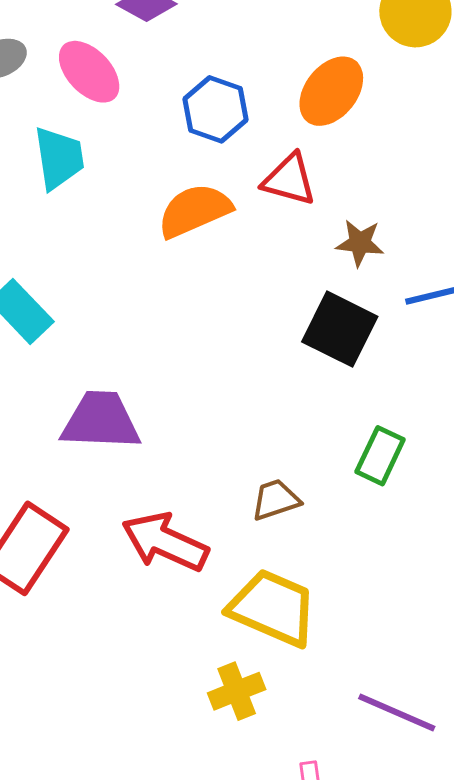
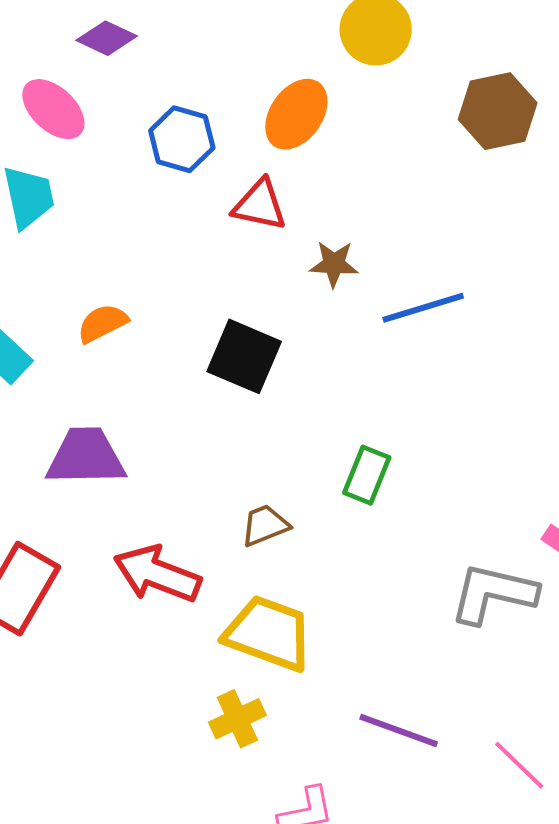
orange semicircle: (195, 211) -> (102, 323), moved, size x0.7
black square: (340, 329) -> (244, 356), moved

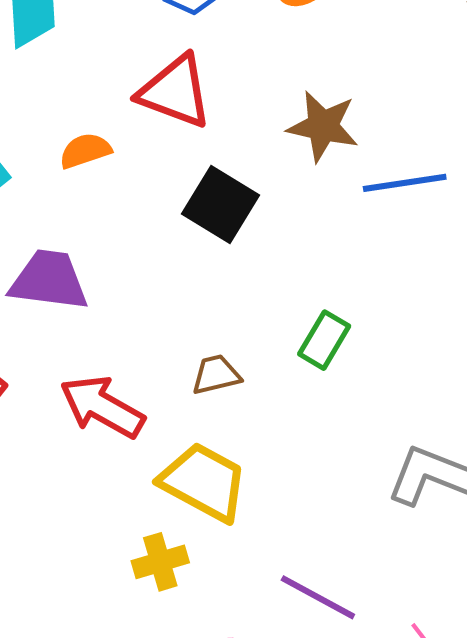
red triangle: (260, 205) -> (175, 92), moved, size x1.4
brown star: (334, 264) -> (323, 126), size x1.5

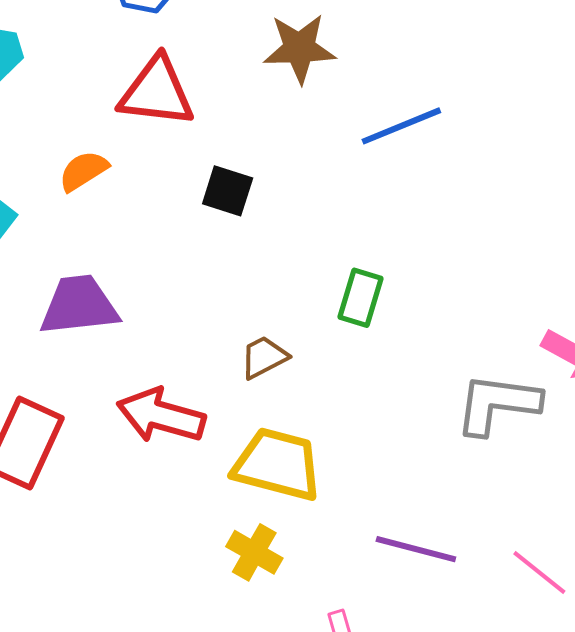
brown star: (323, 126) -> (299, 48), moved
black square: (220, 204) -> (228, 191), size x0.7
yellow cross: (160, 562) -> (254, 552), turned -30

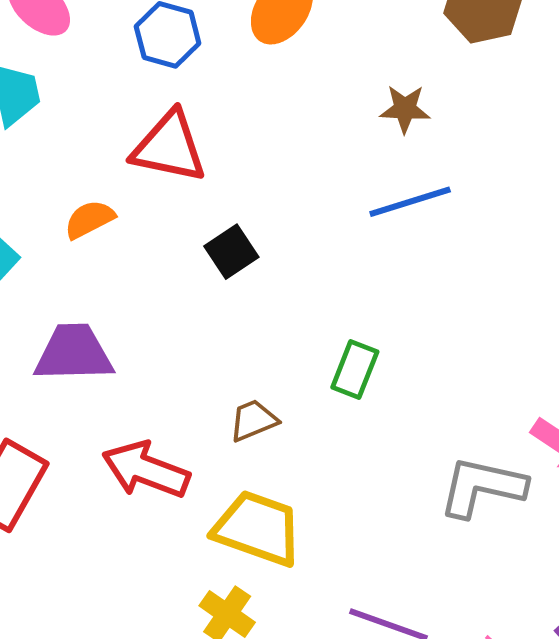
brown star: (299, 48) -> (405, 109), moved, size x0.7
black square: (228, 191) -> (231, 252), turned 34

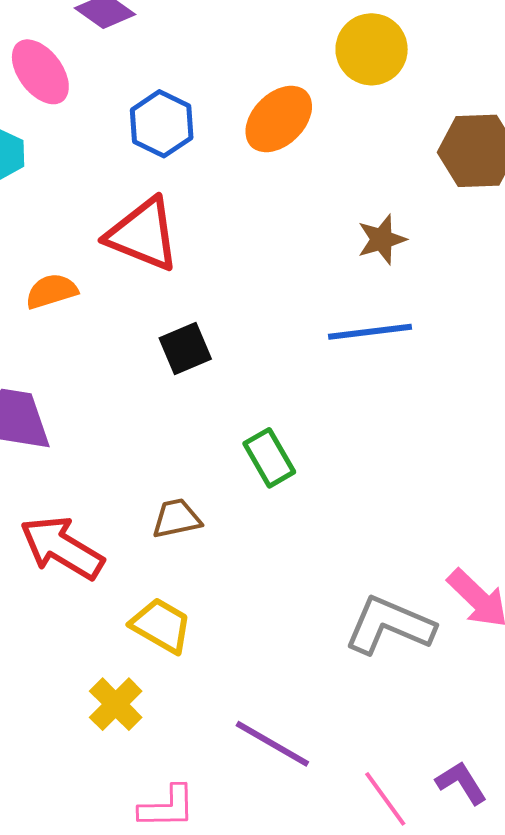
brown star: (405, 109) -> (382, 239), turned -30
green rectangle: (355, 369) -> (269, 458), moved, turned -62
yellow trapezoid: (258, 528) -> (161, 625), size x0.7

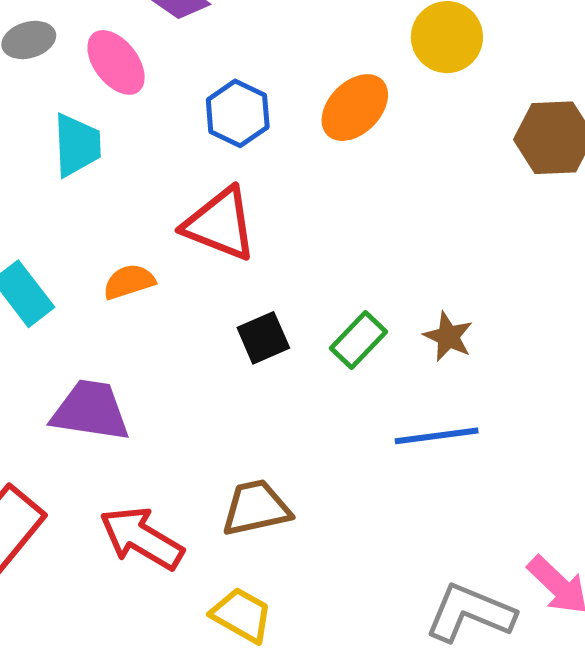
brown star: (382, 239) -> (448, 337), moved, turned -30
blue line: (370, 332) -> (437, 436), moved
green rectangle: (269, 458) -> (359, 340), moved, turned 74
brown trapezoid: (176, 518) -> (256, 508), size x1.4

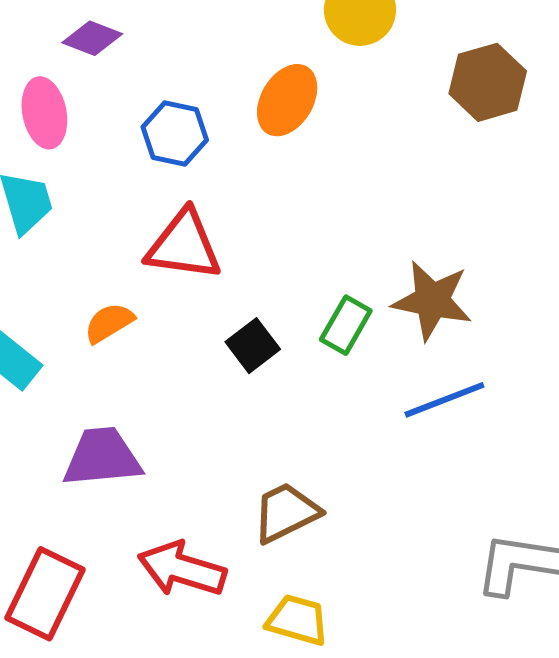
pink ellipse: (116, 62) -> (44, 113), turned 40
brown star: (448, 337) -> (432, 301), size x1.6

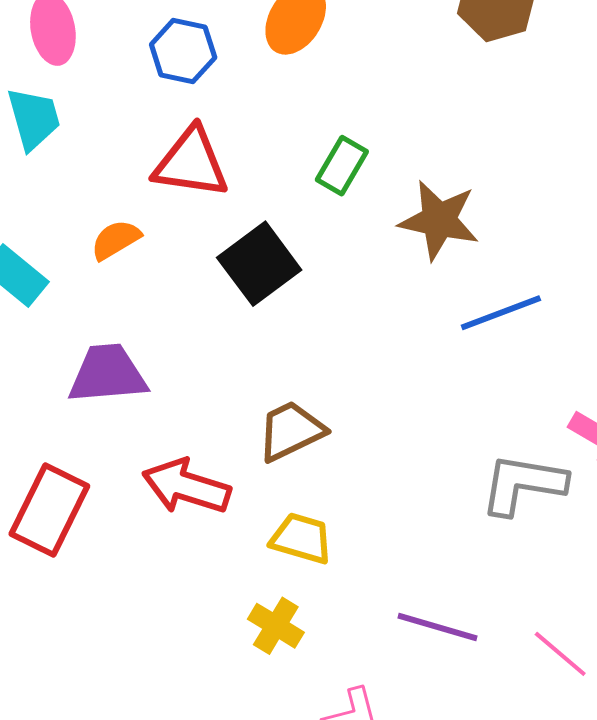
green rectangle: (346, 325) -> (342, 166), moved
black square: (253, 346) -> (259, 264), size x1.5
blue line: (444, 400) -> (501, 313), moved

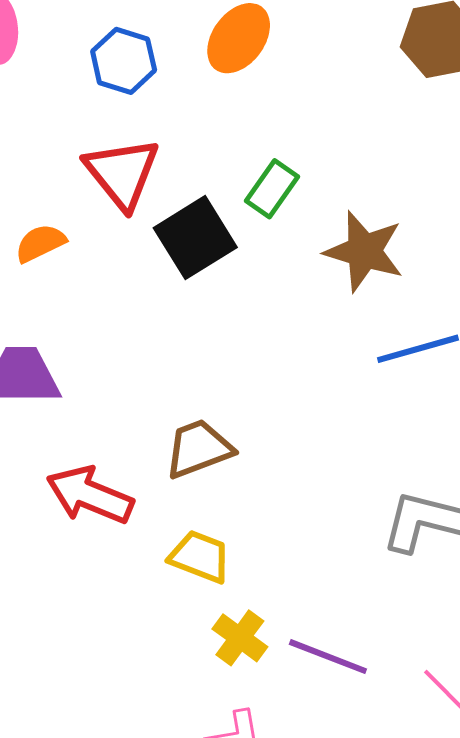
red triangle: (191, 163) -> (122, 173), turned 38
black square: (259, 264) -> (195, 238), moved
yellow cross: (276, 626) -> (240, 638), moved

